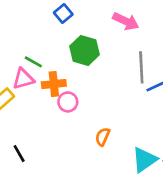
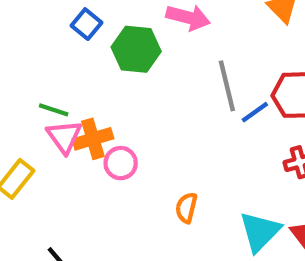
green hexagon: (85, 50) -> (136, 49), moved
pink triangle: (23, 79) -> (64, 137), moved, turned -40

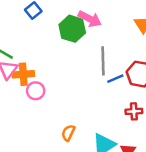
green hexagon: (136, 49) -> (72, 29), moved
orange semicircle: (186, 208) -> (68, 133), moved

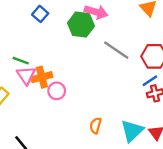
gray line: (103, 61) -> (116, 50), turned -44
blue line: (115, 79) -> (150, 81), moved

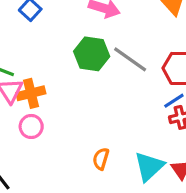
green hexagon: (81, 25) -> (92, 54), moved
pink circle: (57, 91) -> (31, 126), moved

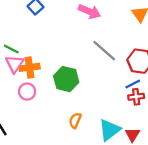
green hexagon: (92, 54) -> (66, 79), moved

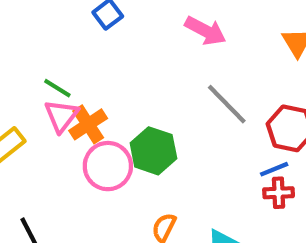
orange cross: (29, 67) -> (88, 124), turned -30
pink circle: (27, 92) -> (108, 166), moved, size x1.5

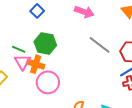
orange cross: (88, 124) -> (36, 64), turned -30
green hexagon: (153, 151) -> (45, 43), moved

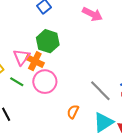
gray line: (100, 45) -> (100, 91), moved
green line: (19, 49) -> (17, 82), moved

